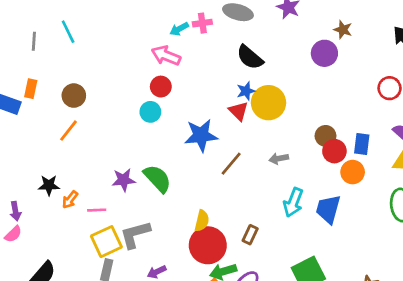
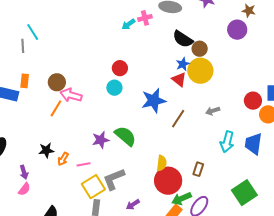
cyan line: (68, 32) -> (33, 32), moved
pink arrow: (166, 56) -> (71, 95), moved
brown circle: (325, 136) -> (200, 49), moved

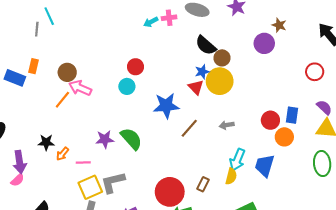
yellow semicircle: (162, 163) -> (231, 176), moved
purple arrow: (24, 172) -> (20, 162), size x1.5

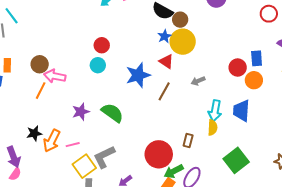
red triangle: (196, 87) -> (166, 61), moved
purple star: (105, 139) -> (81, 112), moved
orange arrow: (63, 154) -> (52, 141), size x1.6

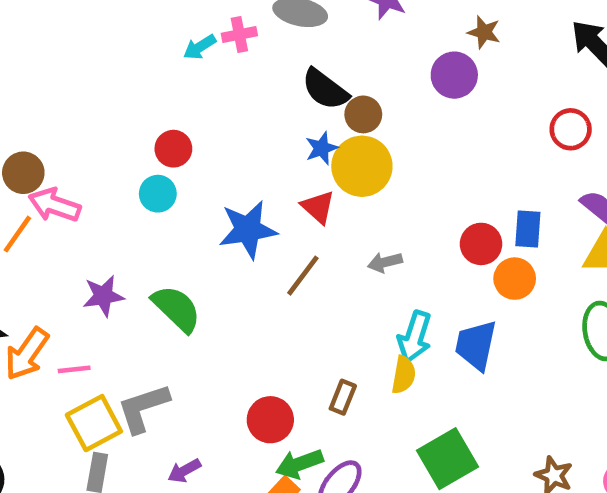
red circle: (159, 154) -> (270, 420), size x0.7

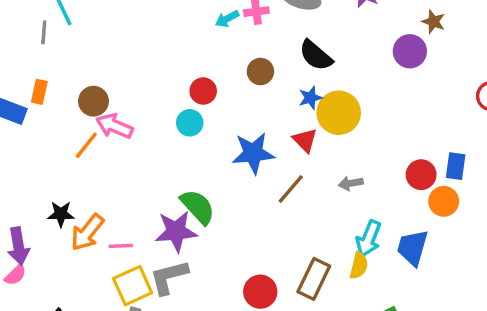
brown circle: (363, 114) -> (260, 72), moved
purple star: (103, 296) -> (176, 231), moved, size x1.4
brown rectangle: (343, 397) -> (314, 279), size x1.6

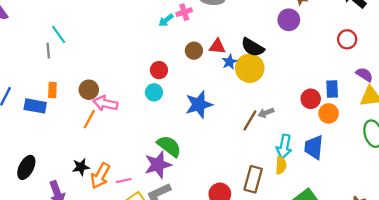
black semicircle: (316, 55) -> (253, 47), moved
red triangle: (305, 140) -> (217, 46), moved, turned -30
brown line: (291, 189) -> (250, 121), moved

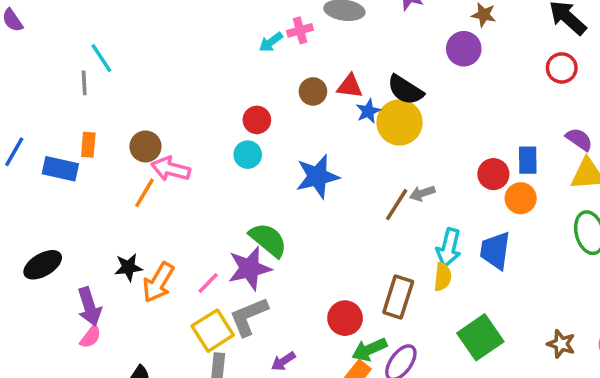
red circle: (347, 39) -> (562, 68), moved
black ellipse: (26, 167) -> (43, 265), turned 30
pink line: (124, 181) -> (208, 283), moved, turned -35

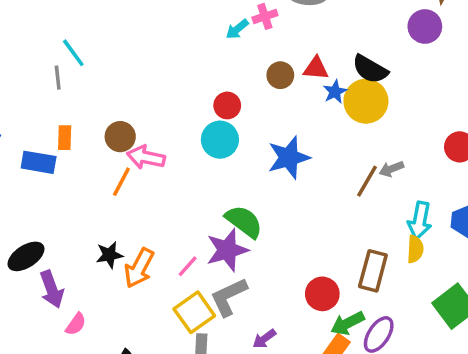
cyan circle: (248, 155) -> (220, 140), size x1.4
purple arrow: (89, 307) -> (52, 289), moved

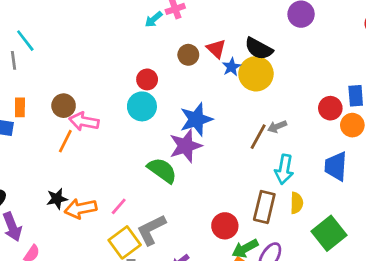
red triangle: (316, 68) -> (216, 49), turned 40
cyan arrow: (420, 221) -> (284, 169), moved
yellow semicircle: (415, 249) -> (297, 203), moved
purple star: (227, 250) -> (186, 146), moved
orange arrow: (139, 268) -> (81, 209), turned 52

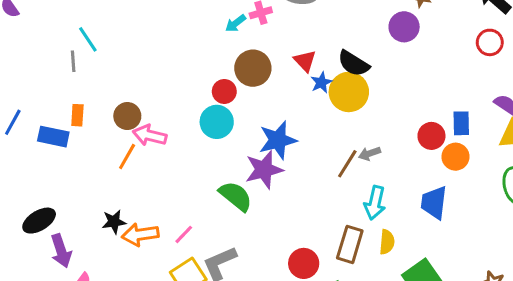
brown circle: (188, 55) -> (253, 68), moved, size x1.5

